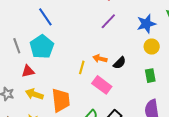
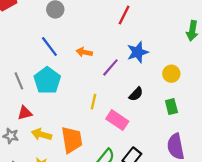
purple line: (108, 21) -> (110, 67), moved
blue star: (146, 24) -> (138, 52), moved
orange arrow: (100, 59) -> (84, 52), moved
red triangle: (28, 71) -> (25, 113), moved

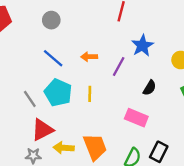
yellow line: (94, 102) -> (90, 94), moved
red triangle: (25, 113) -> (42, 130), size x1.5

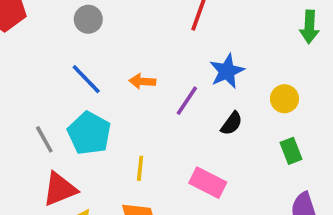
black semicircle: (150, 88) -> (232, 123), moved
yellow line: (90, 94) -> (140, 168), moved

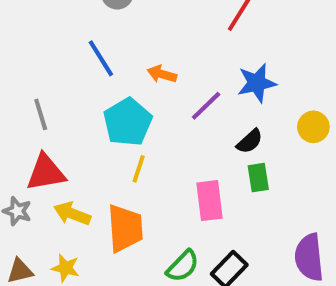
cyan pentagon: (89, 133) -> (128, 122), moved
green rectangle: (291, 151) -> (258, 178), moved
pink rectangle: (208, 183) -> (209, 201), turned 44

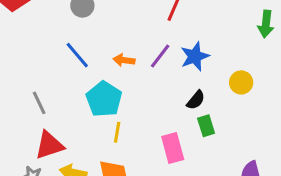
purple line: (206, 106) -> (160, 56), moved

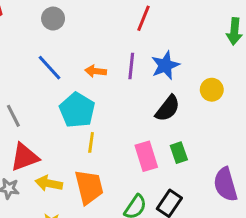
purple line: (160, 56) -> (131, 66), turned -30
black semicircle: (196, 100) -> (168, 108), size x1.4
green rectangle: (206, 126) -> (179, 153), moved

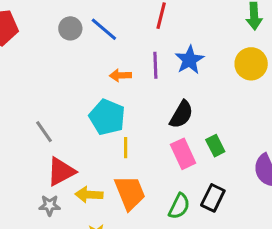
blue line: (50, 68) -> (104, 29), moved
yellow circle: (212, 90) -> (251, 64), moved, size x1.4
black semicircle: (168, 108) -> (181, 114), moved

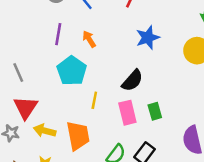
purple line: (155, 65) -> (58, 34), moved
orange arrow: (120, 75) -> (89, 39), turned 49
yellow line: (126, 148) -> (94, 100), moved
red triangle: (61, 172) -> (26, 108), turned -40

